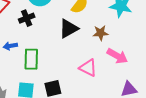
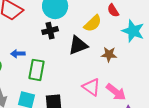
black cross: (27, 18) -> (50, 31), moved
pink arrow: (117, 56) -> (116, 92), moved

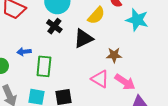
black cross: (50, 31) -> (54, 26), turned -35
brown star: (109, 54) -> (114, 55), moved

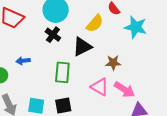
green rectangle: (44, 66) -> (62, 72), moved

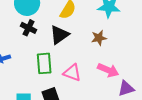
brown star: (113, 63) -> (99, 38), moved
pink triangle: (100, 87) -> (72, 73), moved

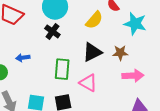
black triangle: (59, 35) -> (92, 52), moved
pink arrow: (108, 70) -> (133, 76), moved, turned -35

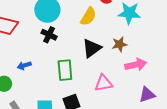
pink triangle: (88, 83) -> (104, 83), moved, turned -30

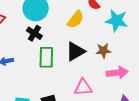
green rectangle: (65, 70) -> (46, 57), moved

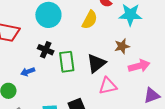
black cross: (34, 33) -> (46, 50), moved
black triangle: (75, 51) -> (96, 63), moved

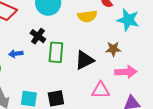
yellow semicircle: (90, 20) -> (87, 16), turned 42
pink triangle: (108, 86) -> (101, 90), moved

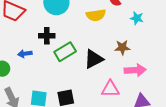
cyan star: (128, 20) -> (137, 18), size x0.6
black cross: (38, 36) -> (47, 36), turned -35
green rectangle: (56, 52) -> (65, 52), turned 55

